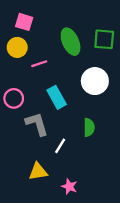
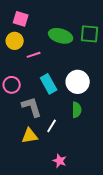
green ellipse: (71, 42) -> (61, 36), turned -50
white circle: (95, 81) -> (78, 82), moved
yellow triangle: (38, 171) -> (30, 136), moved

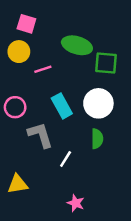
green square: (90, 34) -> (106, 63), moved
yellow triangle: (30, 136) -> (18, 184), moved

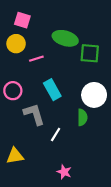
white circle: (98, 103) -> (94, 95), moved

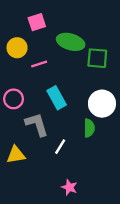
pink square: (22, 20) -> (37, 22), moved, turned -35
yellow triangle: (15, 156) -> (16, 155), moved

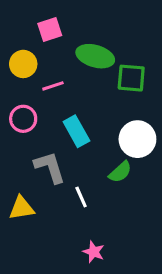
pink circle: (14, 99) -> (23, 119), moved
green semicircle: (89, 128) -> (120, 172), turned 48
white line: (60, 147) -> (81, 197), turned -56

